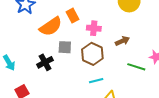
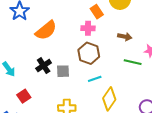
orange rectangle: (72, 16) -> (97, 12), moved
brown arrow: (122, 41) -> (125, 37), moved, turned 40
gray square: (65, 47) -> (63, 71), moved

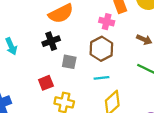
black cross: (44, 66) -> (51, 41), moved
red square: (24, 96) -> (46, 83), moved

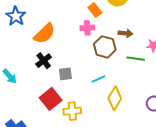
brown hexagon: (101, 49) -> (105, 47), moved
red square: (46, 83) -> (51, 99), size x1.5

